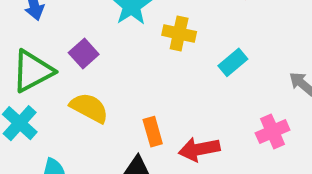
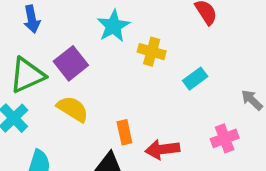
purple square: (84, 53) -> (71, 63), size x1.4

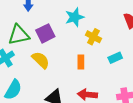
orange rectangle: (124, 132) -> (81, 62), moved

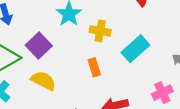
cyan rectangle: (115, 58) -> (135, 49), size x1.5

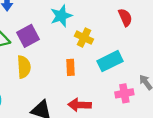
yellow semicircle: (43, 81) -> (24, 67), turned 45
pink cross: (162, 93) -> (124, 93), moved

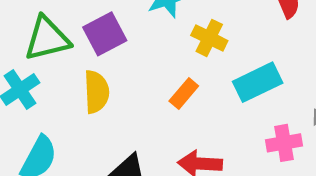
orange rectangle: (71, 67) -> (184, 93), turned 42

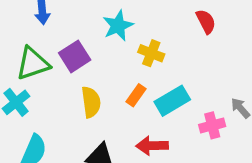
cyan rectangle: (258, 82) -> (172, 101), moved
yellow semicircle: (96, 92) -> (91, 102), moved

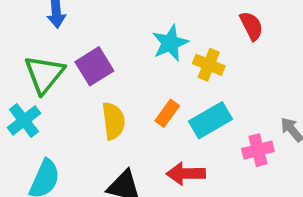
cyan star: (118, 26) -> (170, 43), moved
yellow cross: (151, 53) -> (209, 65), moved
green triangle: (33, 63) -> (44, 74), turned -33

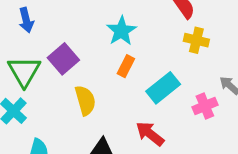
yellow cross: (209, 65) -> (196, 40), moved
orange rectangle: (167, 113) -> (126, 66), moved
red arrow: (186, 174) -> (150, 134), turned 48

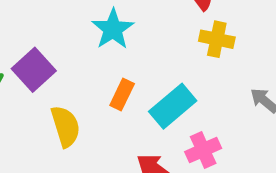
orange rectangle: (126, 66) -> (122, 94), moved
pink cross: (205, 106) -> (203, 150), moved

